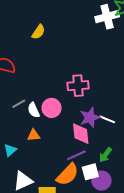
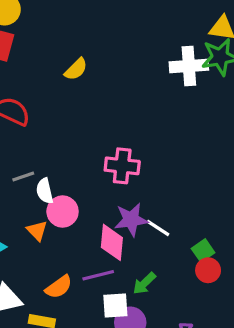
pink circle: (51, 108) -> (63, 212), moved
orange triangle: (34, 135) -> (37, 231), turned 40
orange semicircle: (67, 175) -> (59, 287), moved, size x0.7

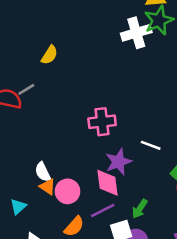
gray line: (23, 176) -> (26, 89), moved
white semicircle: (45, 191) -> (43, 172), moved
pink circle: (63, 212) -> (68, 191), moved
white line: (158, 228) -> (151, 145), moved

